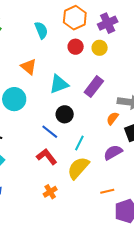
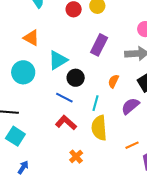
cyan triangle: (59, 84) -> (58, 60), moved
orange semicircle: (112, 118) -> (113, 81), moved
yellow semicircle: (78, 168) -> (99, 128), turned -35

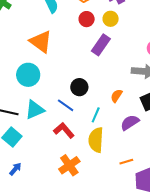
orange triangle: (31, 38) -> (41, 42), size x1.4
purple rectangle: (99, 45) -> (101, 45), moved
cyan triangle: (58, 60) -> (35, 110), moved
orange cross: (76, 157) -> (69, 165), size x1.5

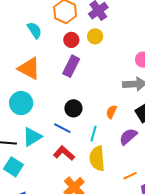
purple rectangle: (101, 45) -> (71, 66), moved

